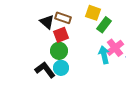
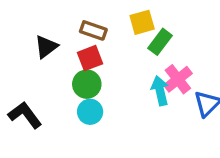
yellow square: (93, 13) -> (142, 22), turned -35
black triangle: (47, 22) -> (46, 47), moved, turned 42
black L-shape: (45, 70) -> (25, 115), moved

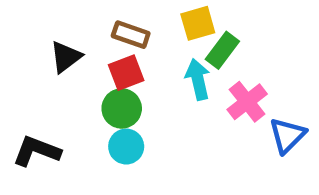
cyan arrow: (160, 91) -> (198, 79), moved
black L-shape: (25, 115) -> (37, 151), turned -32

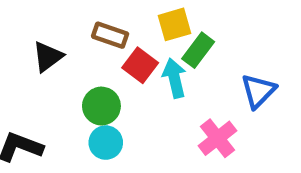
red square: (126, 73) -> (140, 65), moved, turned -32
pink cross: (247, 102) -> (217, 138), moved
blue triangle: (287, 135) -> (258, 91), moved

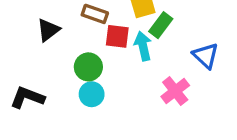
red square: (140, 65) -> (117, 36), turned -30
blue triangle: (258, 91) -> (206, 56), turned -32

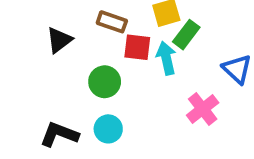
cyan circle: (92, 94) -> (108, 129), moved
black L-shape: (27, 97) -> (59, 134), moved

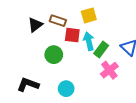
green rectangle: (186, 35) -> (101, 49), moved
black triangle: (59, 40) -> (35, 25), moved
cyan circle: (108, 129) -> (66, 89), moved

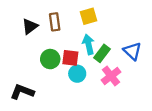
brown rectangle: (58, 21) -> (55, 22), turned 63
red square: (72, 35) -> (70, 58), moved
cyan circle: (66, 89) -> (77, 74), moved

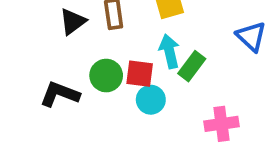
blue triangle: (132, 51) -> (251, 36), moved
pink cross: (111, 76) -> (222, 124), moved, turned 30
black L-shape: (22, 92) -> (60, 94), moved

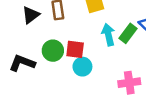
cyan arrow: (169, 51) -> (108, 35), moved
green rectangle: (192, 66) -> (128, 33), moved

